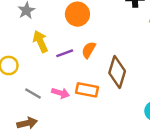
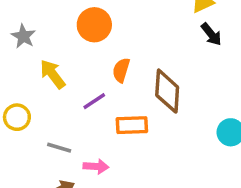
purple line: (65, 53) -> (94, 101), moved
pink arrow: (61, 93) -> (96, 167), moved

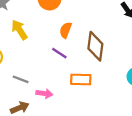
purple line: (94, 101) -> (59, 53), moved, turned 63
orange rectangle: (132, 125) -> (81, 79), moved

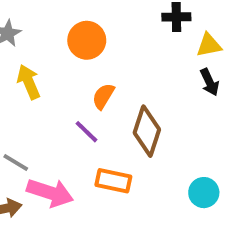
pink arrow: (44, 94) -> (50, 193), size x1.6

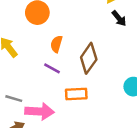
brown diamond: (147, 131) -> (89, 58), turned 32

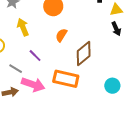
purple line: (52, 68) -> (35, 56), moved
orange rectangle: (76, 94) -> (66, 79), size x1.4

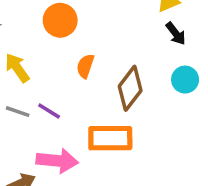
gray line: (16, 69) -> (18, 112), moved
cyan circle: (112, 86) -> (185, 80), moved

